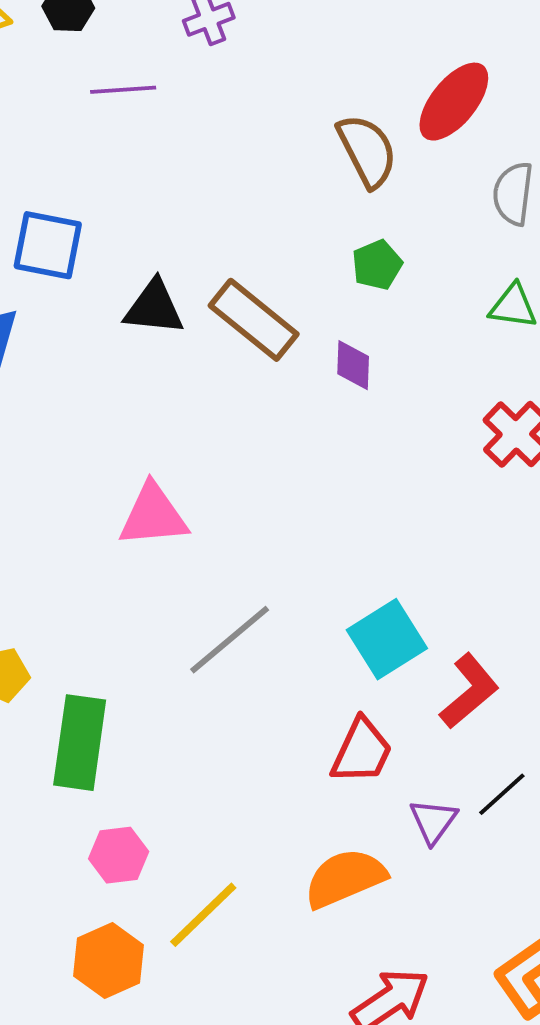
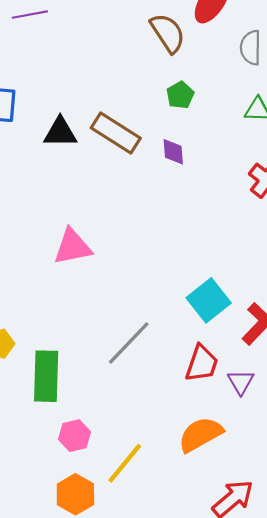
gray line: (230, 640) -> (129, 343), moved
purple triangle: (433, 821) -> (241, 382), moved

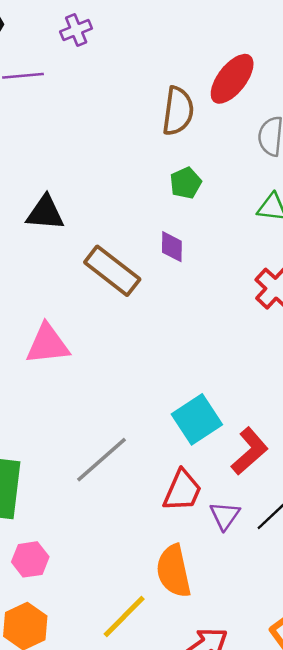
brown semicircle: (168, 33) -> (178, 111), turned 36
brown rectangle: (116, 133) -> (112, 271), moved
orange semicircle: (200, 434) -> (174, 571), turned -78
yellow line: (125, 463) -> (124, 616), moved

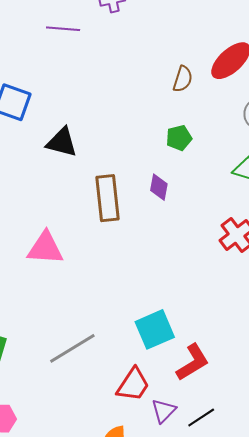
brown semicircle: (178, 111) -> (183, 79), size x0.7
brown rectangle: (112, 271) -> (108, 198), turned 36

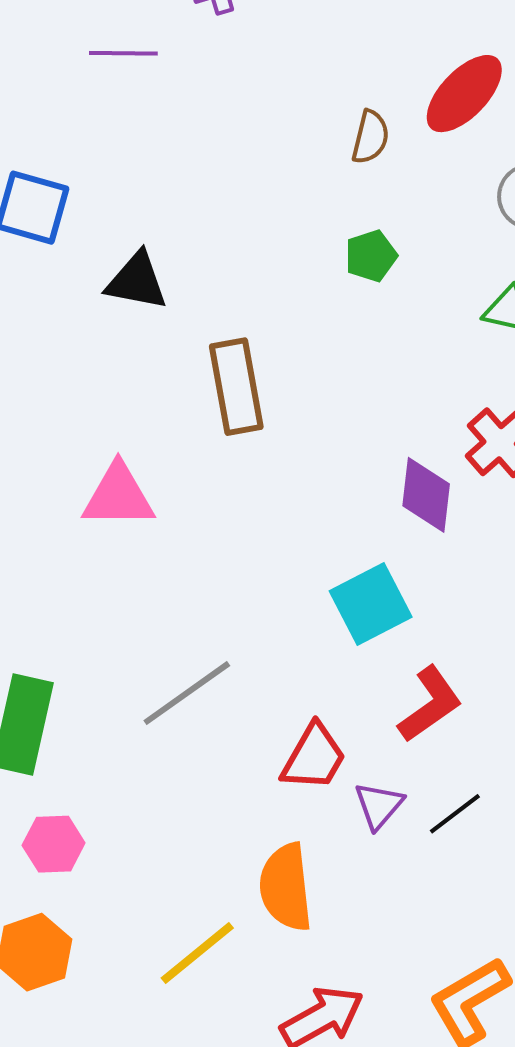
purple diamond: (159, 187) -> (426, 495), moved, size x1.4
cyan square: (155, 329) -> (371, 604), moved

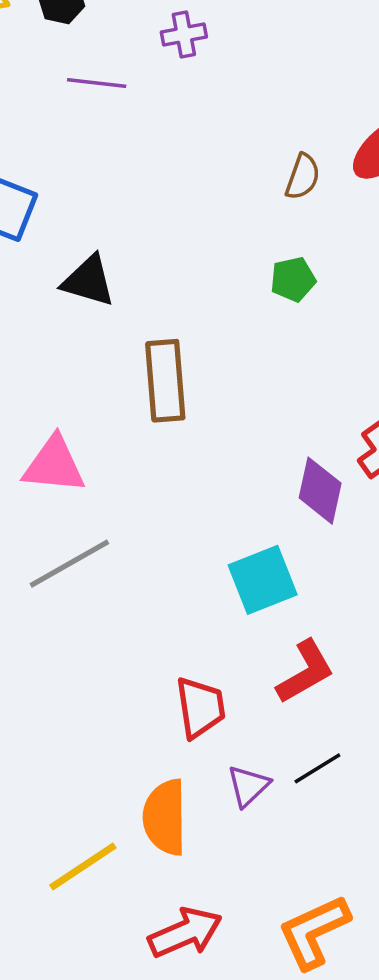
gray line: (187, 693) -> (69, 564), moved
red trapezoid: (314, 757) -> (200, 707), turned -44
purple triangle: (379, 805) -> (248, 786), moved

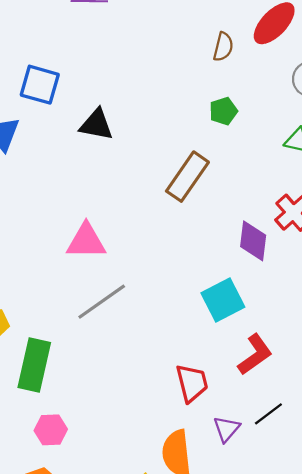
brown rectangle: (165, 381) -> (187, 177), moved, turned 45

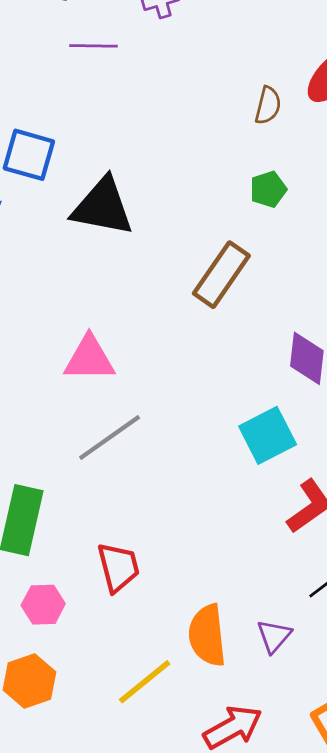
black triangle: (96, 125) -> (103, 207), size x1.4
red trapezoid: (192, 383) -> (118, 567), moved
purple triangle: (226, 429) -> (274, 636), moved

